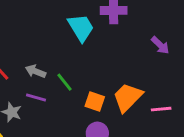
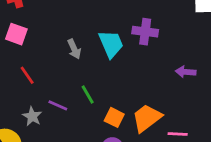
purple arrow: (160, 45) -> (186, 72), turned 132
gray arrow: (36, 71) -> (74, 49), moved, turned -144

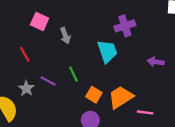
purple cross: (145, 32) -> (125, 26), turned -30
pink square: (16, 34) -> (40, 22), moved
cyan trapezoid: (111, 44) -> (107, 51), moved

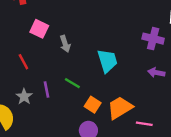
purple cross: (125, 26) -> (153, 39), moved, turned 30
green line: (73, 74) -> (72, 83), turned -35
purple line: (48, 81) -> (47, 90), turned 49

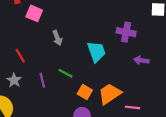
pink square: (39, 29) -> (34, 13), moved
purple cross: (153, 39) -> (126, 32), moved
gray star: (24, 97) -> (14, 80), moved

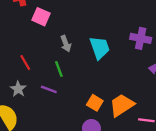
cyan trapezoid: (96, 52) -> (100, 48), moved
green line: (66, 73) -> (59, 69), moved, turned 40
purple line: (42, 80) -> (49, 89), turned -56

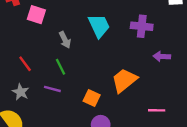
cyan trapezoid: (100, 48) -> (99, 26), moved
orange square: (95, 103) -> (92, 98), moved
orange trapezoid: (122, 105) -> (124, 80), moved

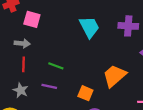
gray arrow: (65, 40) -> (22, 43), moved, turned -56
red line: (25, 64) -> (23, 64), turned 40
green line: (61, 67) -> (56, 66), turned -40

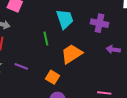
green line: (56, 66) -> (46, 38), moved, turned 48
orange trapezoid: (114, 76) -> (72, 54), moved

